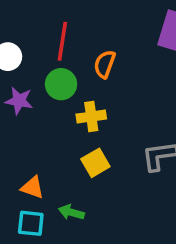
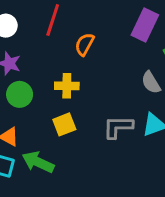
green circle: (61, 84) -> (20, 94), moved
green arrow: (71, 212) -> (38, 162), size x1.5

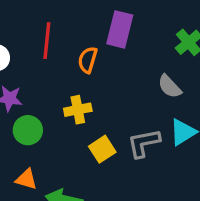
purple rectangle: (145, 25) -> (120, 29), moved
yellow square: (64, 124) -> (102, 149), moved

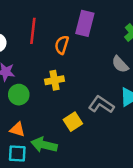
gray L-shape: (144, 143) -> (101, 104), turned 45
yellow square: (102, 149) -> (73, 122), moved

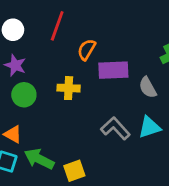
purple rectangle: (85, 23) -> (113, 70), moved, turned 60
yellow square: (73, 122) -> (74, 171), moved

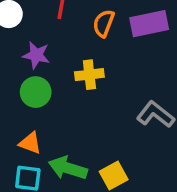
purple star: (15, 65) -> (36, 55), moved
purple rectangle: (113, 70) -> (149, 24), moved

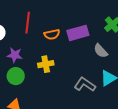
orange semicircle: (104, 23) -> (52, 34), turned -119

